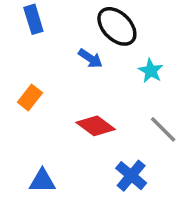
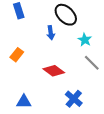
blue arrow: (90, 58) -> (51, 33), turned 48
gray line: (163, 129) -> (92, 63), moved

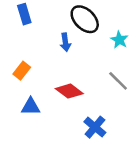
cyan star: (85, 40) -> (119, 40), moved
blue triangle: (24, 102) -> (31, 107), moved

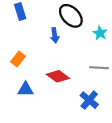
gray line: (118, 81) -> (99, 68), turned -42
blue cross: (95, 127) -> (89, 100), moved

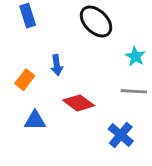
cyan star: (100, 33) -> (135, 56), moved
blue arrow: (55, 35) -> (57, 65), moved

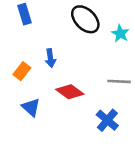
cyan star: (135, 56) -> (120, 34), moved
blue triangle: (35, 120) -> (31, 107), turned 42

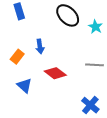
blue cross: (107, 120) -> (90, 105), moved

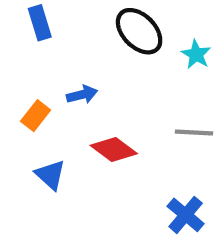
blue arrow: (40, 46) -> (82, 95), turned -96

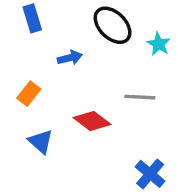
blue arrow: (82, 95) -> (70, 58), moved
gray line: (194, 133) -> (140, 97), moved

